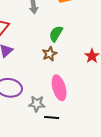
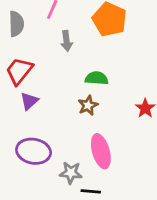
green semicircle: (56, 34) -> (97, 78), turned 63

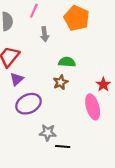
purple ellipse: (34, 151) -> (28, 104), moved, turned -35
pink ellipse: (101, 151) -> (93, 107), moved

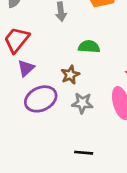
brown star: (61, 82) -> (70, 75), moved
gray star: (48, 133) -> (82, 103), moved

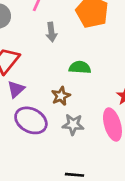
purple ellipse: (41, 99) -> (31, 120), turned 52

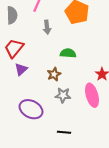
purple ellipse: (31, 120) -> (31, 109), moved

